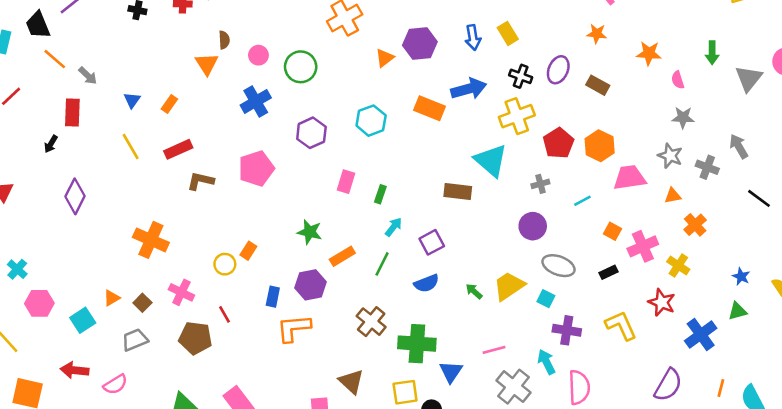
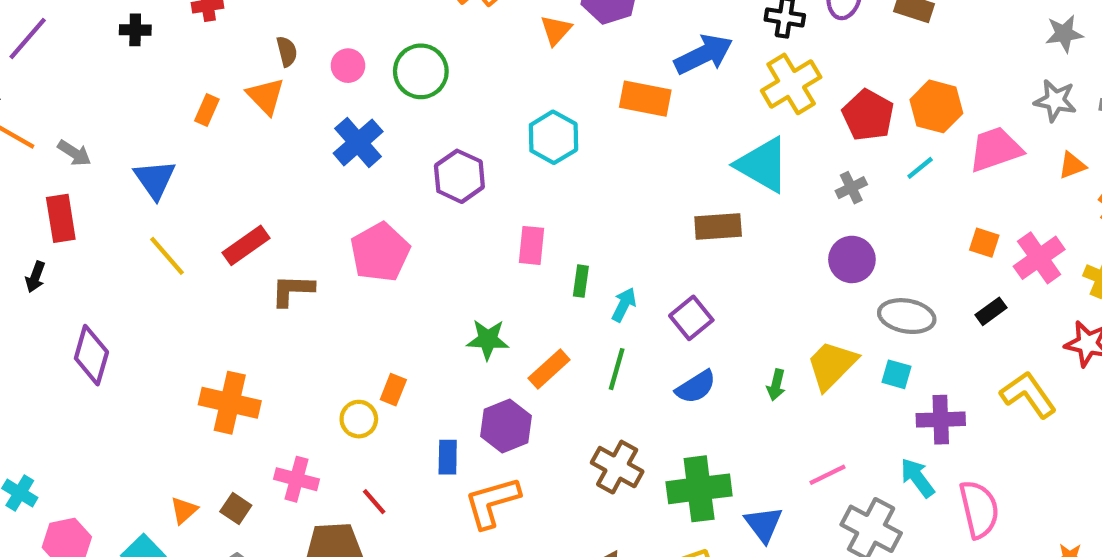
blue triangle: (132, 100) -> (155, 179), size x1.5
orange rectangle: (169, 104) -> (207, 110), moved
green rectangle: (380, 194) -> (581, 281), moved
cyan line: (582, 201) -> (920, 168), moved
green arrow: (474, 291) -> (776, 385), turned -108

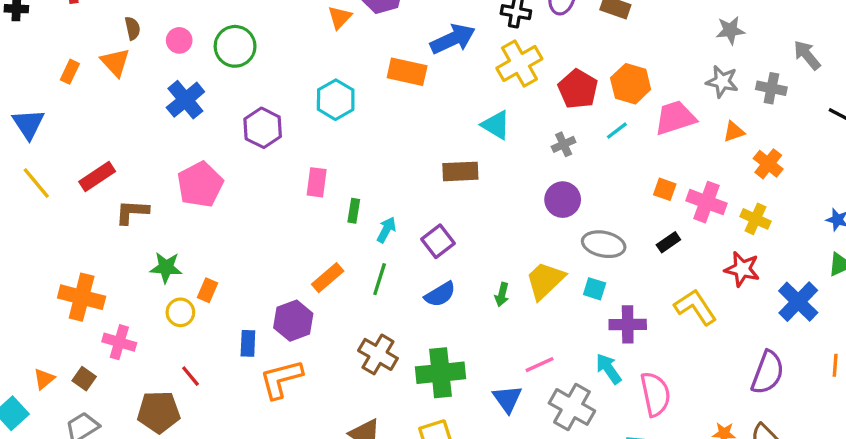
cyan triangle: (763, 165) -> (496, 125), size x0.7
pink cross: (1039, 258) -> (707, 202), turned -36
green star: (488, 340) -> (166, 268), moved
pink cross: (297, 479) -> (119, 342), moved
blue triangle: (764, 524) -> (507, 399), moved

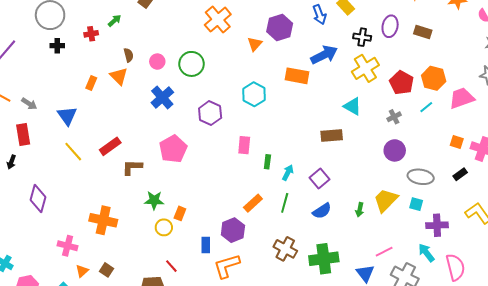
pink cross: (119, 342) -> (68, 246), moved

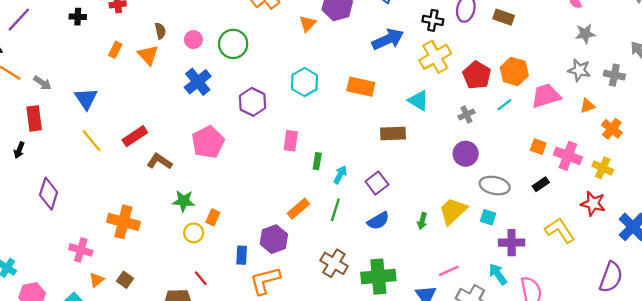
orange rectangle: (297, 76) -> (361, 87), moved
orange rectangle: (91, 83) -> (115, 50), moved
brown L-shape: (132, 167) -> (159, 161), turned 30

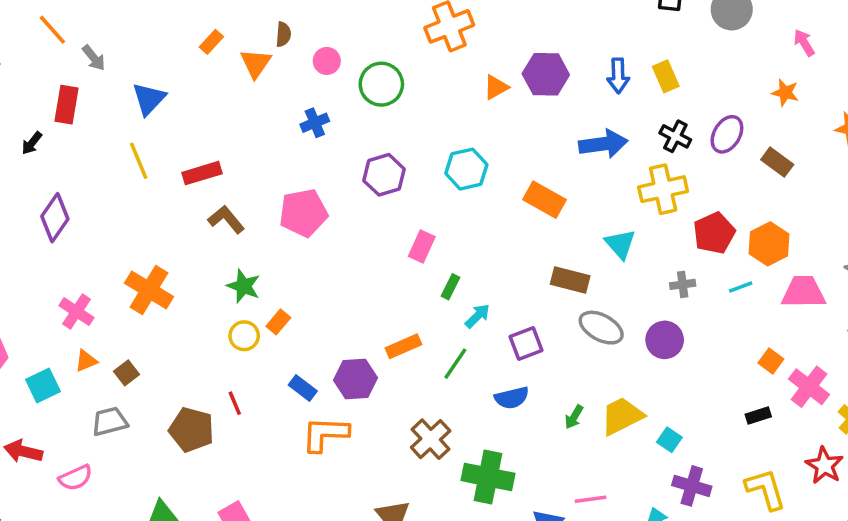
blue cross: (198, 82) -> (315, 123), size x0.7
gray ellipse: (495, 186) -> (601, 328), moved
blue rectangle: (242, 255) -> (303, 388), turned -72

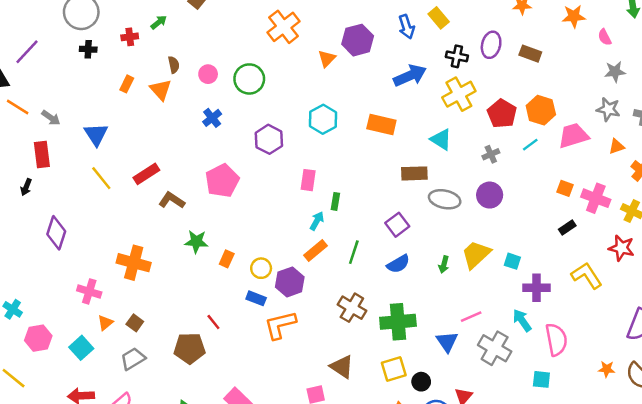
cyan arrow: (477, 316) -> (317, 221), moved
yellow circle: (244, 336) -> (261, 268), moved

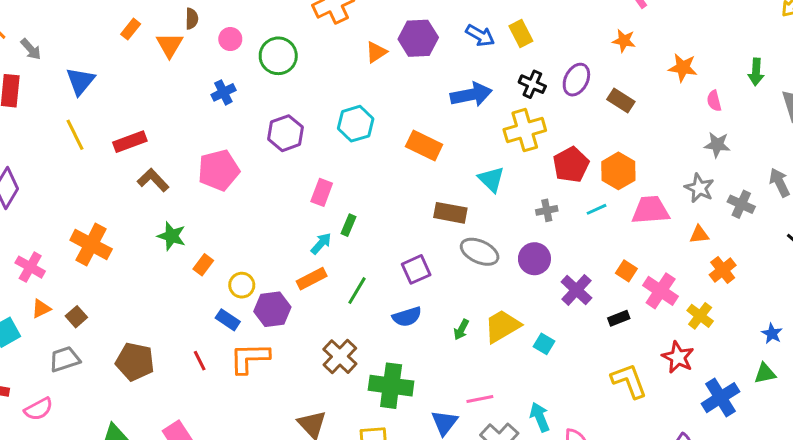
blue arrow: (407, 27) -> (480, 35), turned -55
purple cross: (537, 288) -> (576, 290), moved, turned 30
red line: (213, 322) -> (200, 361), moved

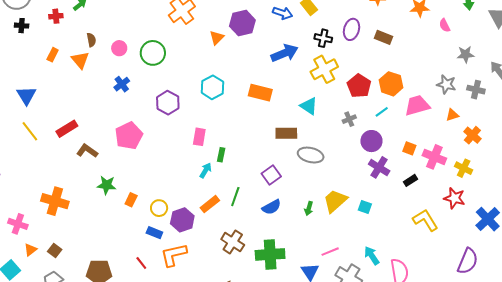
gray star: (717, 145) -> (465, 54), moved
purple circle: (534, 259) -> (371, 141), moved
orange rectangle: (312, 279) -> (210, 204), moved

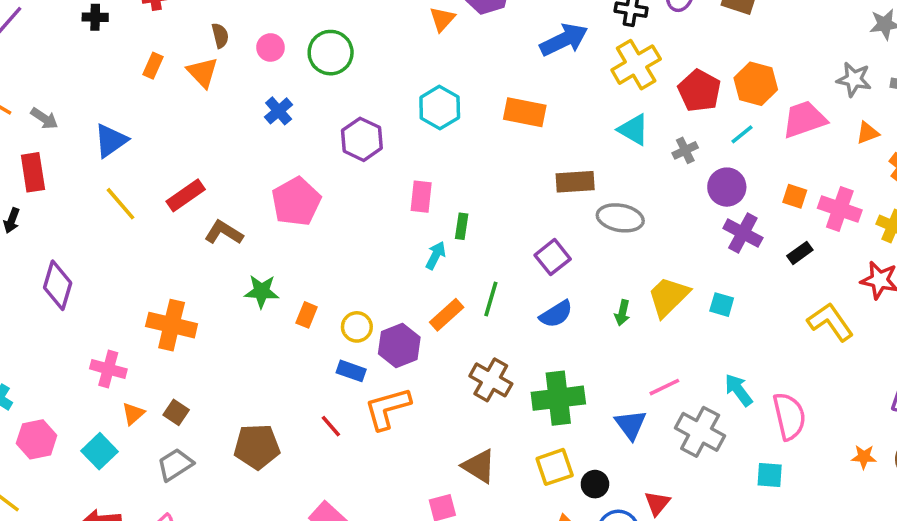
blue triangle: (26, 95) -> (111, 140), turned 30
cyan triangle: (309, 106) -> (634, 130), moved

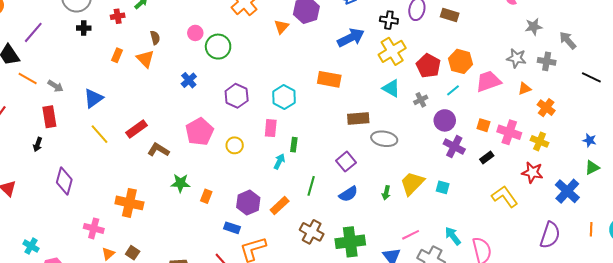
pink circle: (271, 47) -> (195, 33), moved
cyan hexagon: (440, 108) -> (284, 97), moved
orange rectangle: (447, 315) -> (280, 205), moved
yellow circle: (357, 327) -> (235, 145), moved
purple hexagon: (399, 346) -> (248, 203), moved

